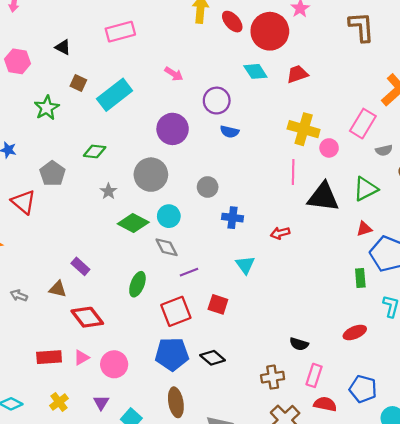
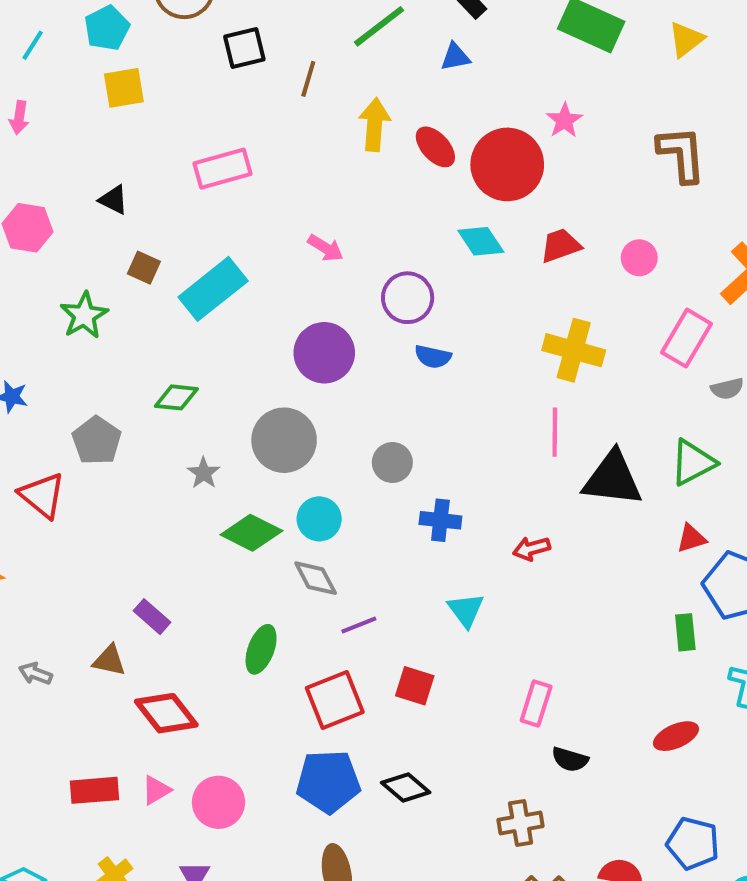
pink circle: (329, 148) -> (639, 258), moved
pink rectangle: (314, 375) -> (536, 704), moved

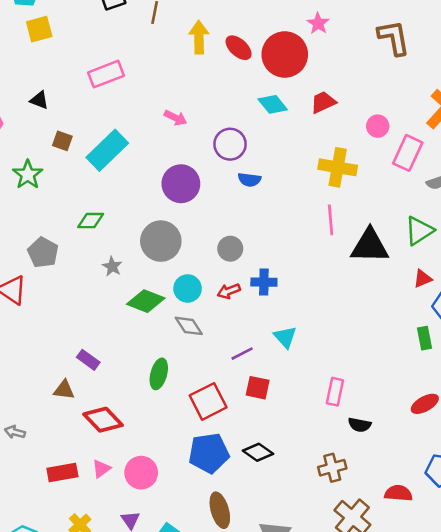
pink circle: (639, 258) -> (378, 126), moved
red arrow: (531, 549) -> (229, 291), moved
purple line: (359, 625) -> (242, 354), moved
gray arrow: (36, 674) -> (15, 432), moved

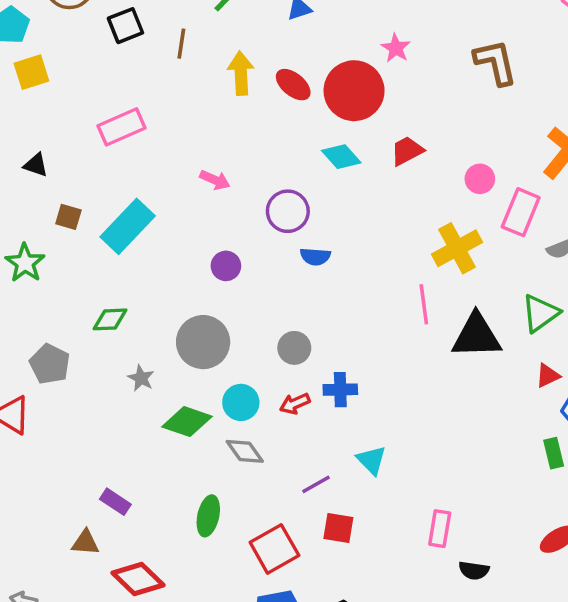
yellow cross: (338, 167) -> (457, 248), moved, turned -36
purple circle: (181, 184) -> (226, 266), size x0.6

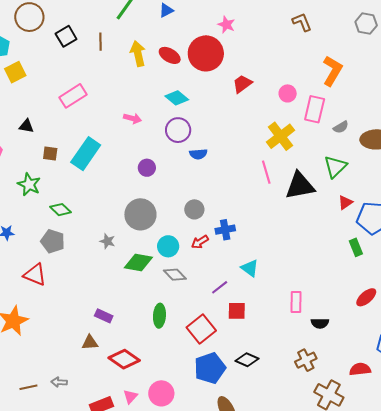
brown L-shape: (496, 62) -> (302, 22), moved, size x0.7
cyan diamond: (341, 157) -> (177, 98), moved
green diamond: (110, 319) -> (61, 210), moved, turned 55

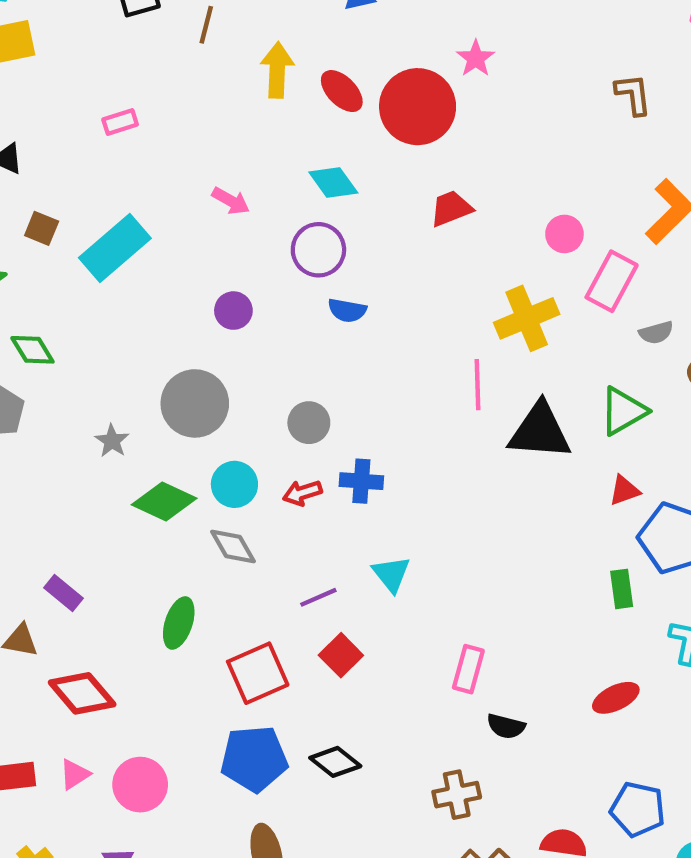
red trapezoid: (242, 84) -> (451, 208), moved
pink rectangle: (73, 96) -> (120, 122), size x0.6
red square: (237, 311) -> (341, 655), turned 30

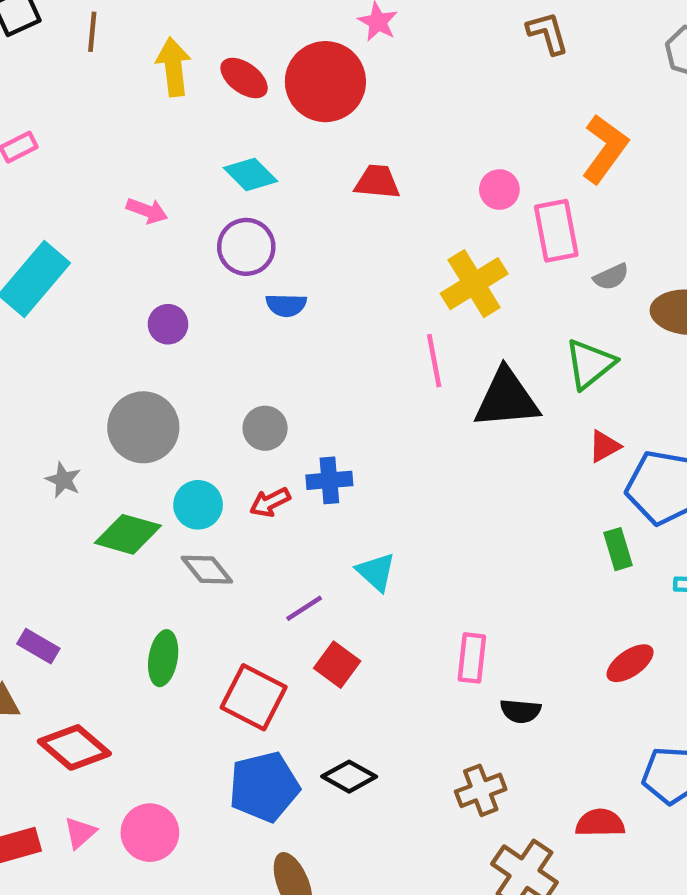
red trapezoid: (451, 208) -> (377, 182), turned 36
pink rectangle: (612, 281) -> (556, 231), turned -30
red square: (258, 673) -> (254, 697), turned -30

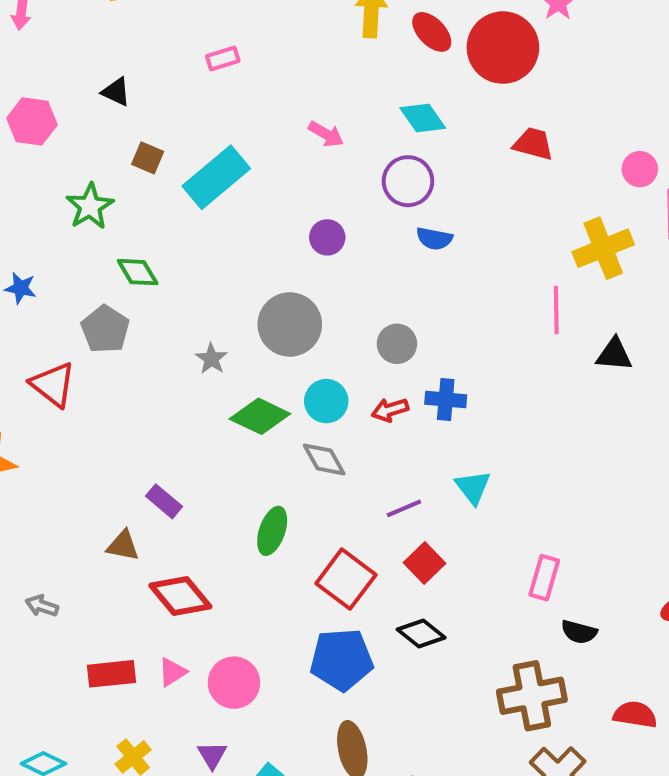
black triangle: (507, 399) -> (614, 355), size x0.6
black diamond: (349, 777) -> (421, 634), moved
brown cross: (481, 790) -> (532, 696), size x1.5
red semicircle: (600, 823) -> (635, 715), moved

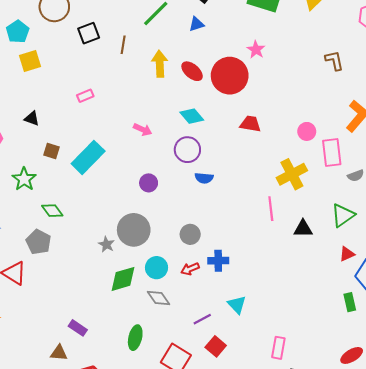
gray star: (211, 359) -> (106, 244), moved
green diamond: (260, 416) -> (123, 279), turned -36

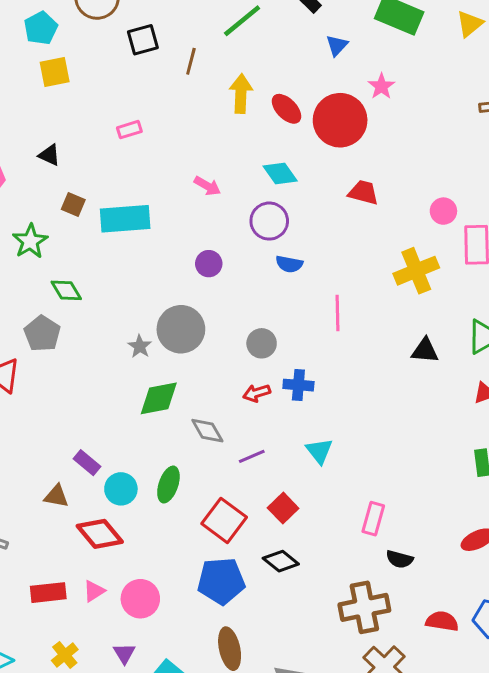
blue triangle: (196, 24) -> (337, 45), moved, turned -35
cyan rectangle: (88, 157) -> (125, 219), turned 36
pink line: (271, 209) -> (338, 313), moved
cyan circle: (157, 268) -> (121, 489), moved
purple line: (202, 319) -> (252, 456), moved

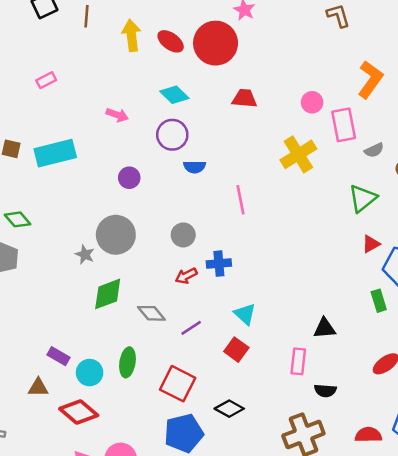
black triangle: (425, 351) -> (325, 328), moved
red square: (283, 508) -> (236, 350), moved

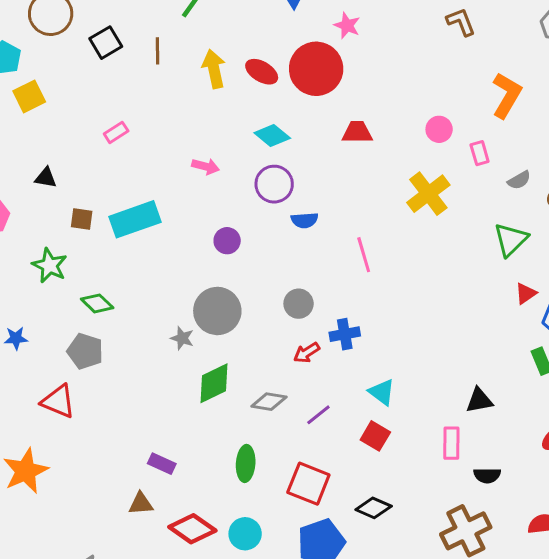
pink rectangle: (344, 125) -> (480, 153), size x0.6
gray diamond: (151, 313) -> (269, 402), turned -36
cyan circle: (90, 373) -> (245, 534), moved

